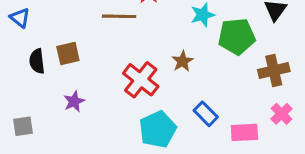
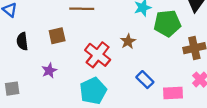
brown square: (68, 53) -> (57, 36), moved
cyan pentagon: (158, 129) -> (93, 91), moved

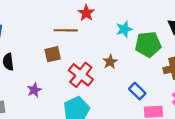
brown square: (57, 36) -> (53, 54), moved
blue rectangle: (145, 80) -> (137, 91), moved

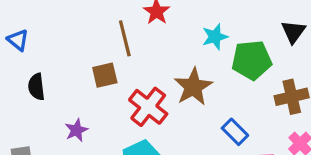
brown line: (66, 30) -> (125, 38), turned 75
brown star: (110, 62) -> (193, 87), size x1.6

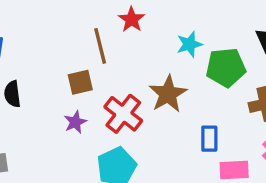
purple star: (76, 130) -> (75, 122), moved
blue rectangle: (235, 132) -> (209, 139), turned 45

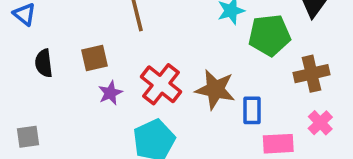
brown square: (80, 82) -> (94, 58), moved
brown star: (168, 94) -> (215, 89), moved, turned -30

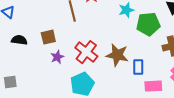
black semicircle: (44, 63) -> (19, 40), turned 105

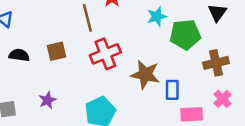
red cross: (86, 52) -> (105, 54), moved, turned 30
purple star: (57, 57) -> (47, 100), moved

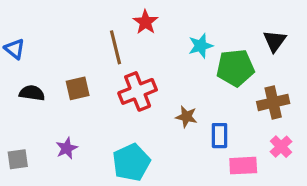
brown star: (145, 74) -> (186, 117), size x0.6

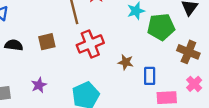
brown cross: (273, 102) -> (188, 52), turned 35

